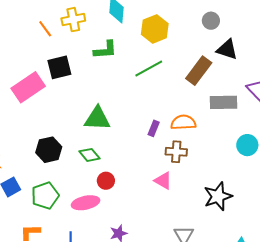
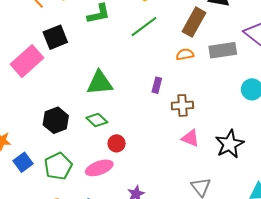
orange semicircle: (183, 122) -> (185, 54), moved, size x0.7
pink triangle: (163, 181) -> (190, 138), moved

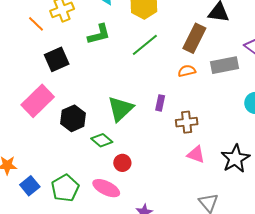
pink rectangle: (27, 61) -> (38, 101), moved
green triangle: (100, 83) -> (120, 109), moved, turned -36
black hexagon: (56, 120) -> (73, 118), moved
pink ellipse: (99, 168) -> (106, 188), turned 48

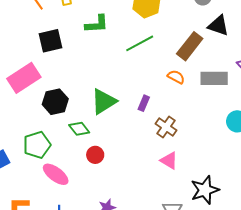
orange semicircle: (187, 71) -> (176, 77), turned 30
brown cross: (187, 122) -> (166, 127), turned 30
black star: (235, 159) -> (205, 190), moved
green pentagon: (65, 188) -> (37, 145), moved
pink ellipse: (106, 188) -> (56, 174), moved

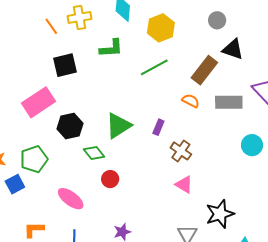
green pentagon: (37, 145) -> (34, 159), moved

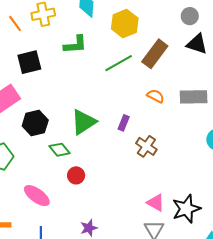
gray circle: (217, 20) -> (190, 16), moved
brown rectangle: (204, 70) -> (155, 54), moved
pink triangle: (184, 185) -> (156, 203), moved

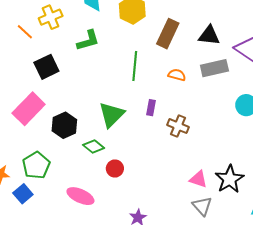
black triangle: (197, 44) -> (209, 35), moved
green line: (119, 63) -> (135, 66), moved, turned -44

